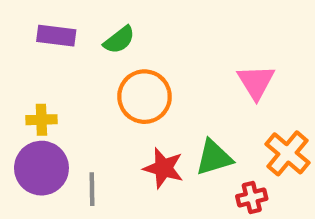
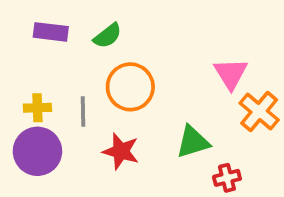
orange cross: (287, 153) -> (259, 112), moved
red star: (163, 168) -> (121, 151), moved
gray line: (92, 189) -> (83, 112), moved

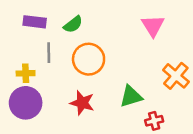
pink triangle: (231, 74) -> (153, 26), moved
gray line: (83, 112) -> (49, 53), moved

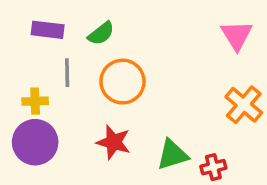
pink triangle: (153, 26) -> (237, 35), moved
green triangle: (131, 96) -> (172, 155), moved

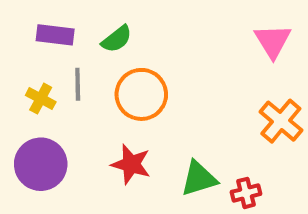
yellow cross: (35, 101) -> (41, 99), moved, turned 30

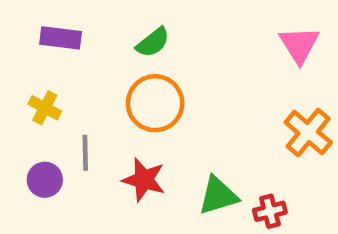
green semicircle: (117, 39) -> (153, 42), moved
gray line: (78, 84) -> (85, 153), moved
purple circle: (41, 164) -> (45, 180), size x0.6

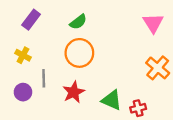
purple rectangle: (61, 38) -> (31, 20), turned -60
red star: (144, 180) -> (74, 92), turned 30
green triangle: (218, 196) -> (112, 100), turned 40

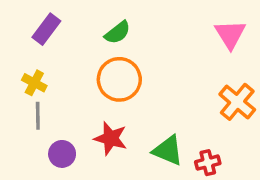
gray line: (44, 78) -> (38, 116), moved
purple circle: (23, 92) -> (62, 154), moved
red star: (74, 92) -> (111, 138), turned -30

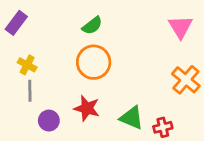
purple rectangle: (46, 29) -> (16, 23), moved

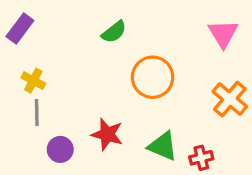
orange circle: (94, 62) -> (153, 77), moved

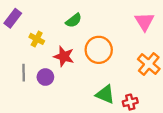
yellow cross: (33, 81) -> (37, 39), moved
red star: (107, 134) -> (64, 56), moved
purple circle: (60, 149) -> (45, 77), moved

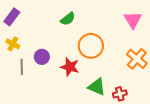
yellow cross: (37, 39) -> (13, 44), moved
red star: (64, 56) -> (70, 67), moved
purple circle: (45, 77) -> (42, 57), moved

